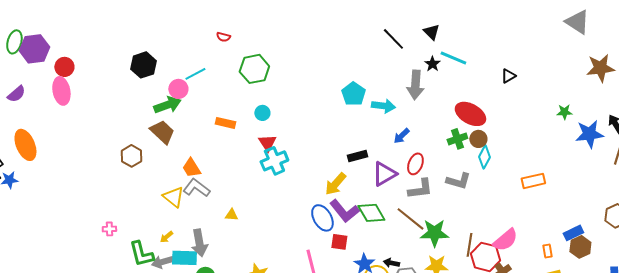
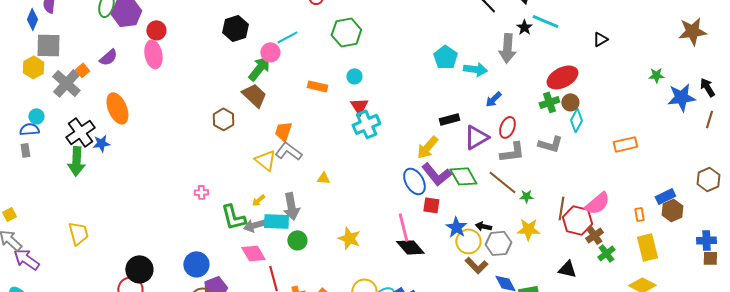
green arrow: (167, 105) -> (259, 68), turned -32
red ellipse: (470, 114) -> (562, 77), turned -56
orange trapezoid: (191, 168) -> (283, 131), turned 50
green star: (434, 233) -> (526, 196), size x0.5

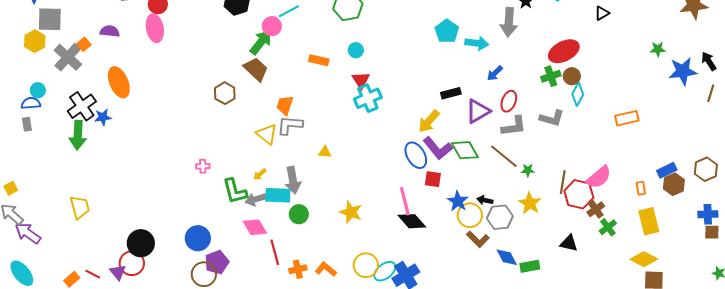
purple semicircle: (108, 57) -> (110, 31), turned -132
gray L-shape: (288, 151) -> (290, 125), turned -32
brown hexagon: (708, 179) -> (706, 169), moved
yellow star: (528, 229) -> (530, 203), turned 30

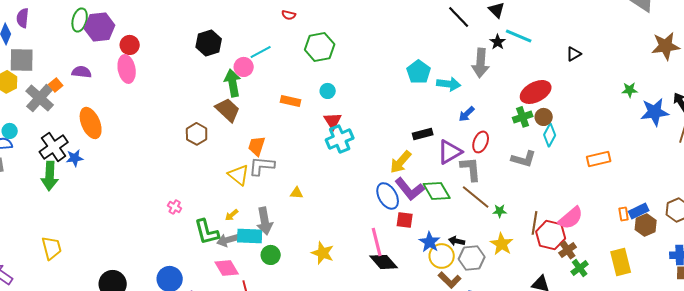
green arrow: (261, 42) -> (233, 83), turned -48
gray L-shape: (514, 126) -> (471, 169), moved, turned -88
pink cross: (203, 166) -> (175, 207), turned 32
orange rectangle: (641, 188) -> (624, 214), moved

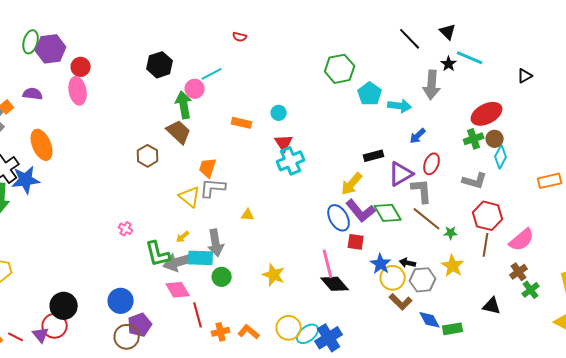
green hexagon: (320, 47) -> (340, 69), moved
blue star: (75, 158) -> (26, 180), size x1.6
red hexagon: (551, 235) -> (488, 216), moved
gray arrow: (228, 240) -> (179, 262), size x1.4

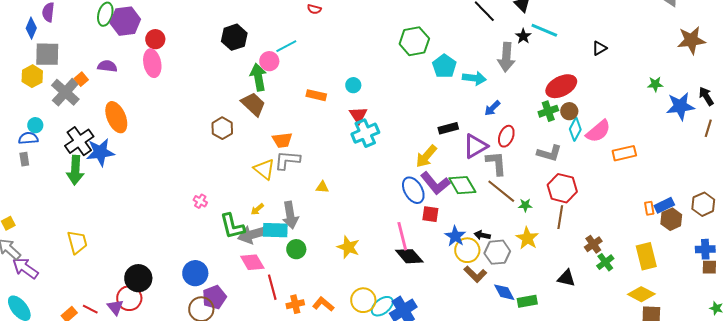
orange trapezoid: (208, 168) -> (282, 140), turned -115
pink semicircle: (522, 240) -> (598, 131), moved

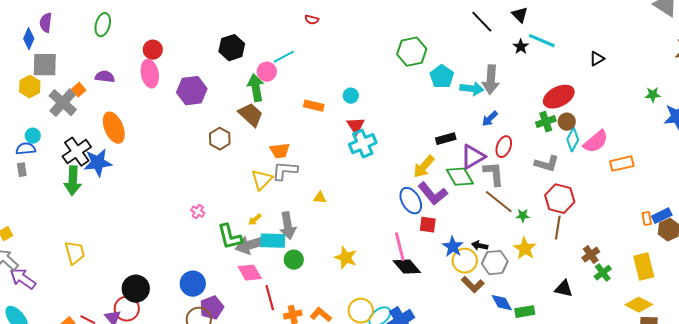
purple hexagon: (125, 21) -> (192, 91), moved
gray arrow: (506, 57) -> (491, 80), moved
yellow triangle: (264, 169) -> (262, 180), turned 35
green diamond: (462, 185) -> (460, 177), moved

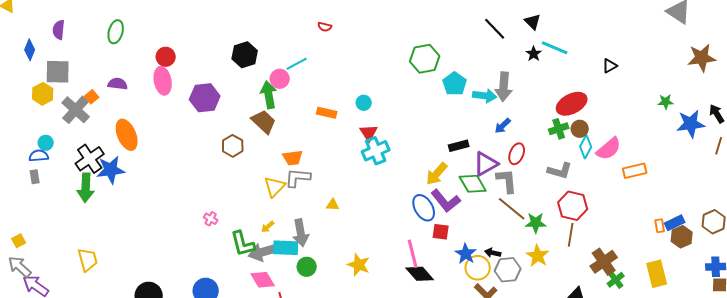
blue diamond: (29, 39) -> (30, 50), moved
green star: (523, 216) -> (536, 223), size x1.5
brown cross: (591, 255) -> (604, 262), size x1.5

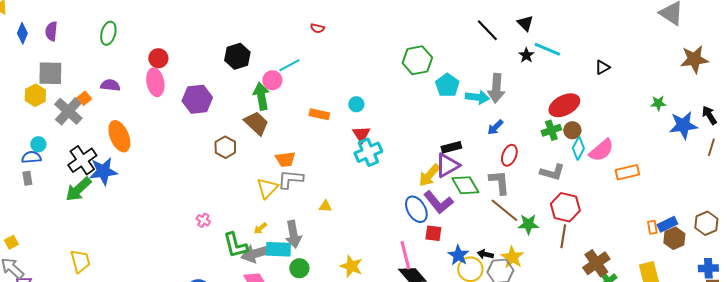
blue diamond: (30, 50) -> (22, 33), moved
purple triangle: (486, 164) -> (447, 165), moved
green arrow: (86, 188) -> (78, 189), turned 44
yellow star: (538, 256) -> (512, 257), moved

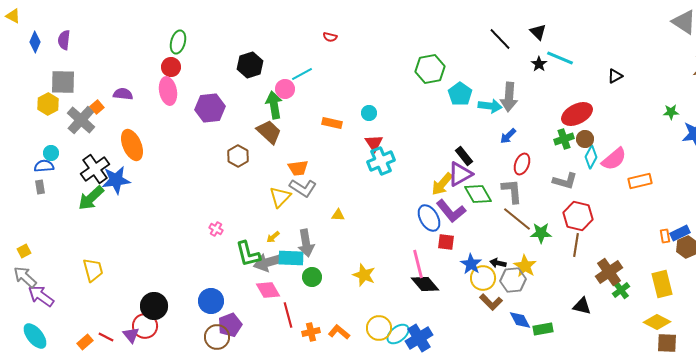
green ellipse: (108, 33) -> (178, 42), moved
black rectangle: (451, 147) -> (464, 156), turned 66
gray L-shape: (290, 179) -> (303, 188), turned -152

